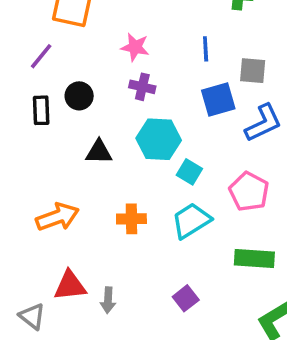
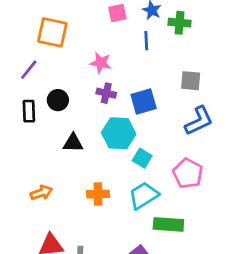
blue line: (206, 49) -> (146, 41), moved
blue square: (218, 100) -> (144, 101), moved
orange arrow: (57, 217) -> (41, 193), size x0.7
green rectangle: (254, 259) -> (168, 224), moved

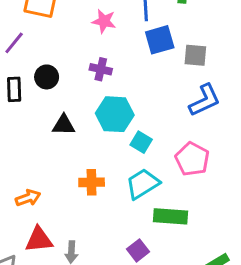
pink star: (101, 63) -> (104, 21), moved
blue square: (144, 101) -> (160, 40), moved
orange arrow: (41, 193) -> (28, 198), moved

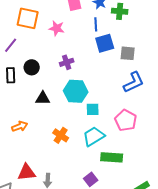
pink star: (104, 21) -> (57, 28), moved
purple cross: (101, 69) -> (67, 62), turned -32
cyan square: (141, 142) -> (93, 109), turned -32
orange cross: (92, 182) -> (61, 135), turned 35
orange arrow: (28, 198) -> (20, 126), moved

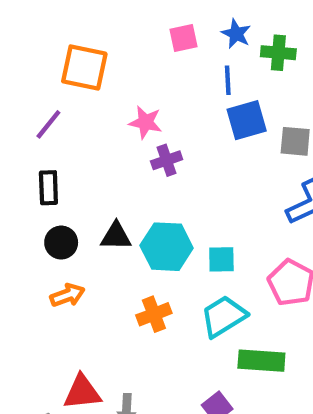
pink star: (57, 28) -> (145, 122), moved
black circle: (32, 67) -> (61, 243), moved
cyan hexagon: (76, 91) -> (167, 247), moved
orange cross: (61, 135) -> (154, 314), turned 35

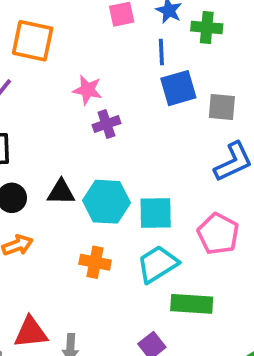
cyan square: (221, 259) -> (156, 213), size x1.4
orange cross: (154, 314) -> (95, 262), turned 32

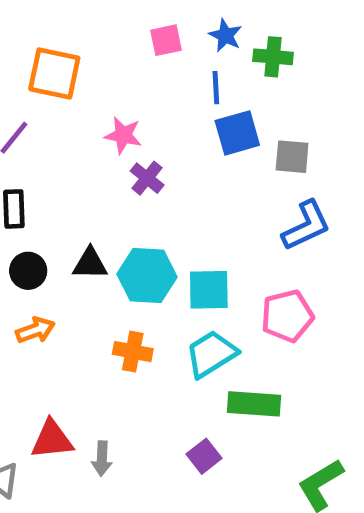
purple cross: (106, 124) -> (147, 178), turned -32
pink pentagon: (218, 234) -> (287, 316), turned 30

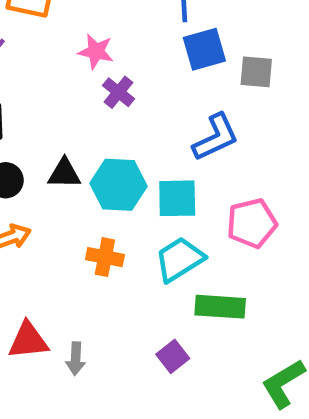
blue L-shape: (306, 226) -> (216, 137), moved

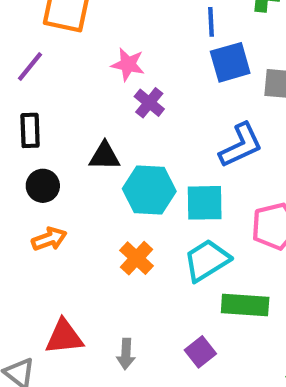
black triangle: (64, 173) -> (105, 156), moved
orange cross: (105, 257) -> (137, 258), turned 32
gray arrow: (76, 359) -> (126, 354), moved

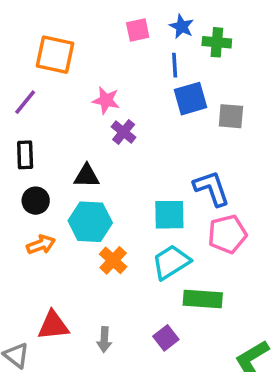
blue L-shape: (241, 145) -> (212, 188), moved, turned -84
cyan hexagon: (149, 190) -> (90, 222), moved

